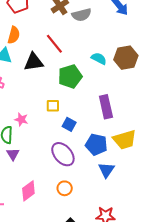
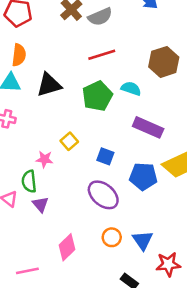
red line: (54, 44) -> (102, 55), moved, turned -60
cyan semicircle: (99, 59) -> (131, 89), moved
yellow square: (53, 106) -> (69, 141), moved, turned -32
purple rectangle: (106, 107) -> (148, 127), turned -45
blue triangle: (106, 170) -> (143, 240), moved

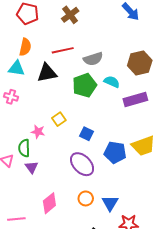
gray semicircle: (100, 17) -> (93, 59), moved
red line: (102, 55) -> (63, 50), moved
purple rectangle: (148, 127) -> (135, 99), moved, turned -45

